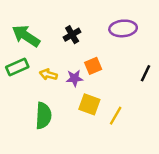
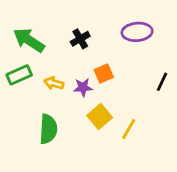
yellow square: (89, 104) -> (100, 117), turned 30

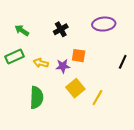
green arrow: (29, 40) -> (22, 30), size x0.6
orange square: (104, 74) -> (79, 56), turned 32

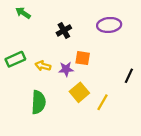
green arrow: (22, 30) -> (23, 13), moved
black line: (123, 62) -> (129, 76), moved

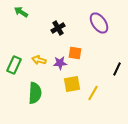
purple ellipse: (109, 25) -> (99, 23), turned 60
green rectangle: (15, 59) -> (14, 65), moved, turned -42
yellow square: (79, 92) -> (72, 84), turned 30

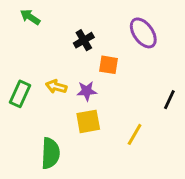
orange square: (75, 53) -> (108, 65), moved
yellow square: (72, 84) -> (88, 121), moved
green semicircle: (35, 93) -> (50, 153), moved

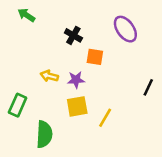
black cross: (84, 40) -> (73, 35), turned -30
green rectangle: (20, 94) -> (18, 105), moved
yellow line: (135, 134) -> (105, 118), moved

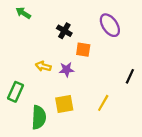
yellow square: (77, 106) -> (64, 104), moved
yellow line: (105, 118) -> (103, 103), moved

